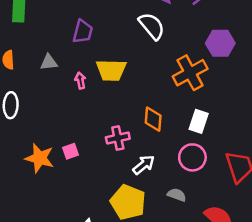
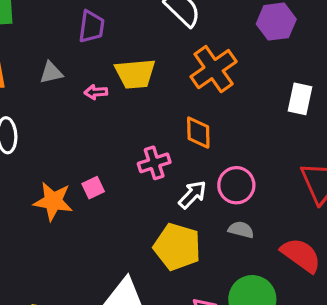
orange cross: (190, 73) -> (214, 69), moved
pink arrow: (80, 81) -> (96, 92), turned -77
white rectangle: (199, 121) -> (300, 99), moved
pink circle: (192, 157) -> (236, 185), moved

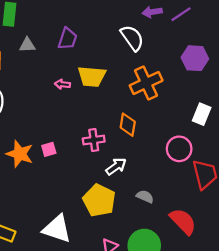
gray triangle: (51, 73) -> (27, 45), moved
pink circle: (236, 185) -> (179, 149), moved

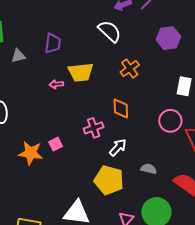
orange cross: (146, 83) -> (130, 69), size x0.7

